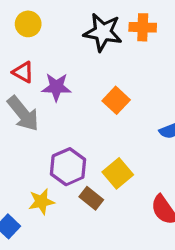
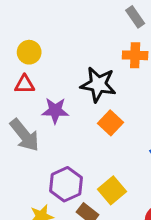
black star: (103, 32) -> (98, 84), moved
red triangle: (23, 72) -> (25, 84), moved, turned -30

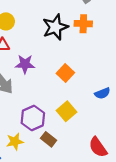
black star: (98, 84) -> (55, 27), moved, turned -30
yellow square: (112, 190) -> (66, 111), moved

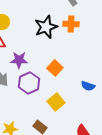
blue semicircle: (102, 93) -> (88, 86), turned 40
purple hexagon: (33, 118) -> (29, 83), moved

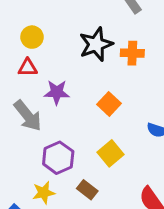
orange cross: (71, 24) -> (132, 53), moved
purple hexagon: (29, 83) -> (58, 158), moved

